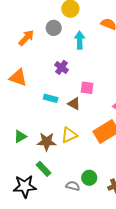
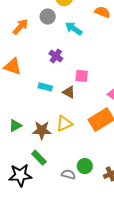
cyan arrow: (80, 40) -> (74, 28), turned -54

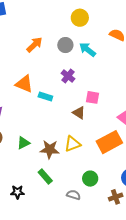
gray circle: (48, 17) -> (65, 45), moved
cyan rectangle: (45, 87) -> (45, 96), moved
green circle: (85, 166) -> (90, 179), moved
black star: (20, 175) -> (17, 192), moved, size x0.6

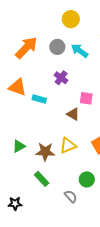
orange arrow: (34, 45) -> (26, 48), size x1.4
black star: (17, 192) -> (15, 204), moved
gray semicircle: (74, 195) -> (71, 196), turned 32

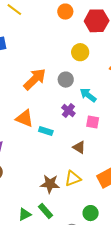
cyan arrow: (80, 51) -> (88, 95), moved
pink square: (86, 98) -> (93, 122), moved
green triangle: (19, 146) -> (25, 214), moved

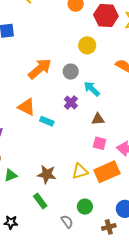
pink square: (93, 122) -> (100, 143), moved
brown triangle: (79, 147) -> (98, 119), moved, turned -40
yellow triangle: (73, 178) -> (80, 171), moved
green triangle: (25, 214) -> (11, 175), moved

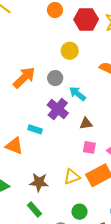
purple cross: (71, 103) -> (58, 109), size x1.5
orange triangle: (27, 107) -> (14, 146), moved

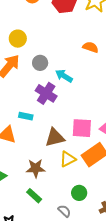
yellow circle: (70, 51) -> (18, 39), moved
brown triangle: (86, 123) -> (55, 138), moved, size x1.5
pink square: (89, 147) -> (82, 128), size x1.5

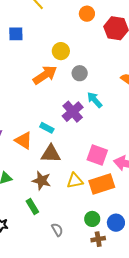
gray circle: (40, 63) -> (80, 73), moved
brown triangle: (55, 138) -> (51, 154), moved
green circle: (79, 193) -> (92, 219), moved

